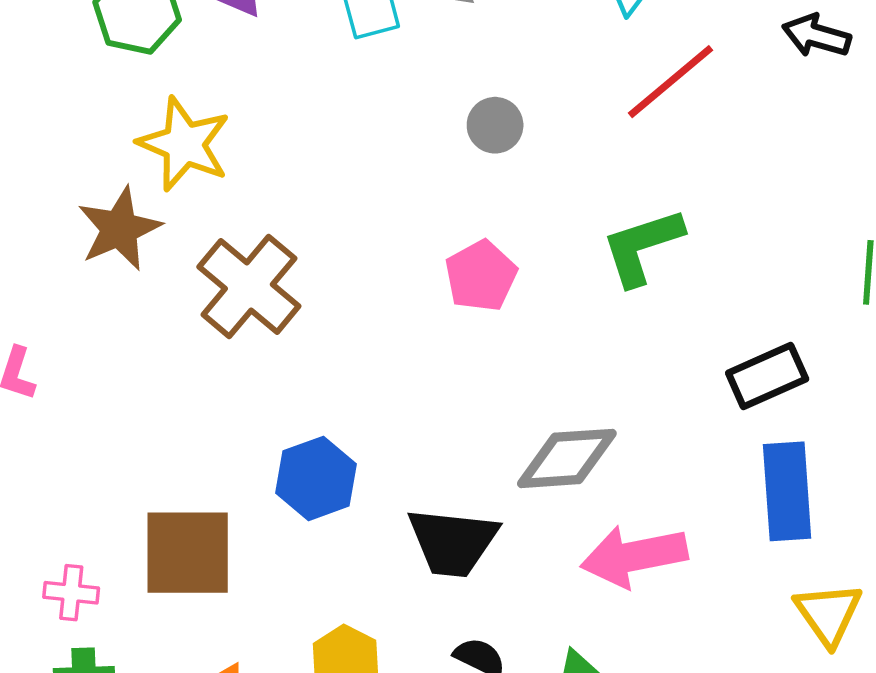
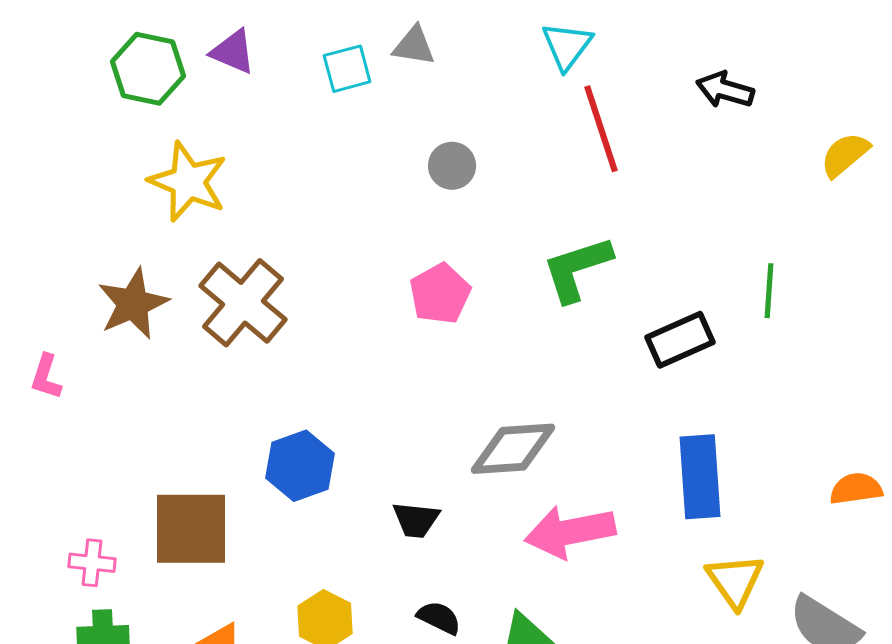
red line: (670, 82) -> (601, 129), turned -68
brown star: (119, 229) -> (133, 304), moved
black rectangle: (767, 376) -> (680, 340), moved
black trapezoid: (453, 542) -> (416, 520), size x0.6

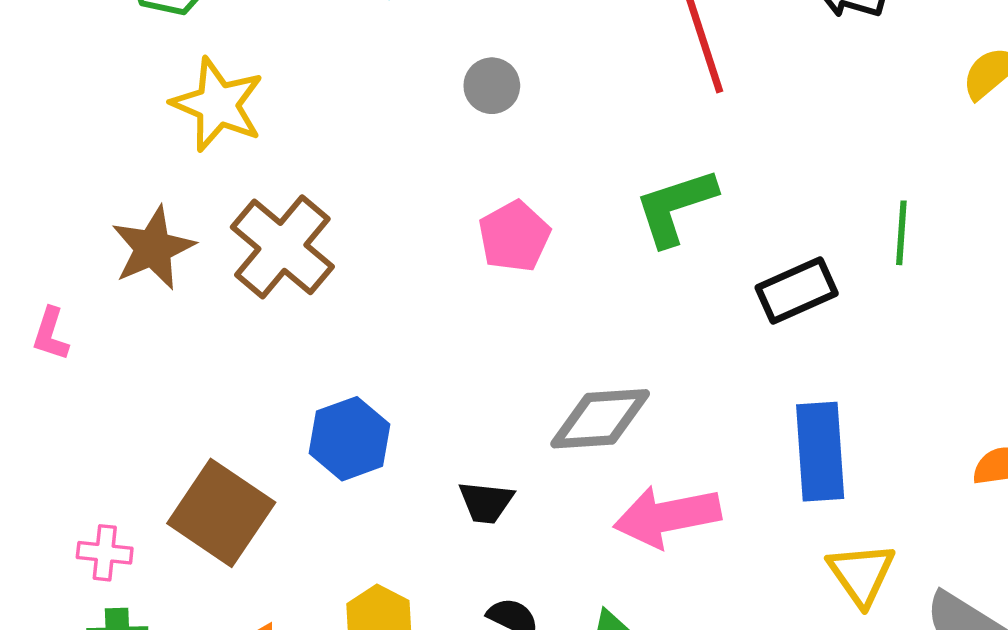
gray circle: (452, 166) -> (492, 86), moved
brown square: (191, 529) -> (221, 513), turned 34

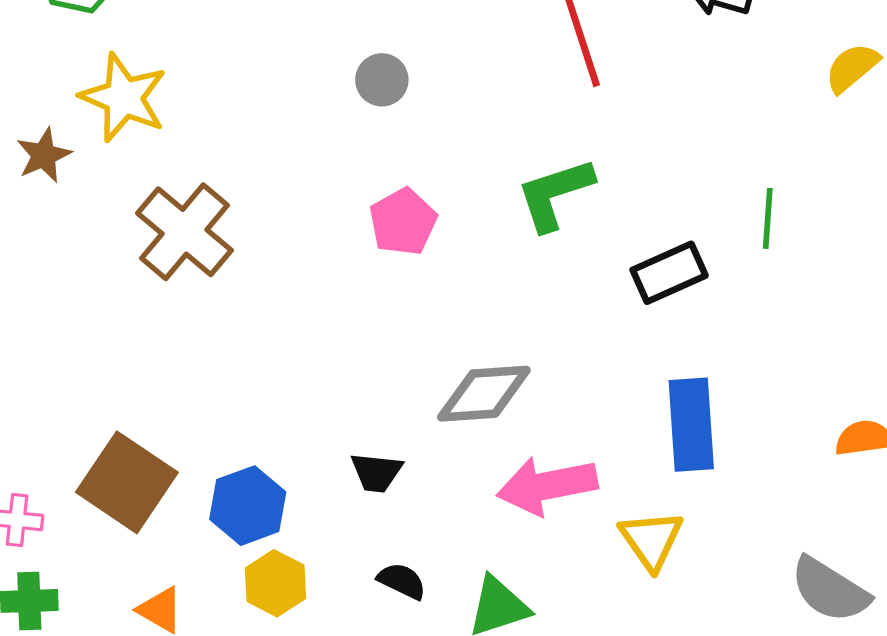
brown star: (153, 248) -> (44, 155), moved, size x0.7
blue hexagon: (349, 439) -> (248, 506), moved
yellow triangle: (861, 574) -> (651, 540), moved

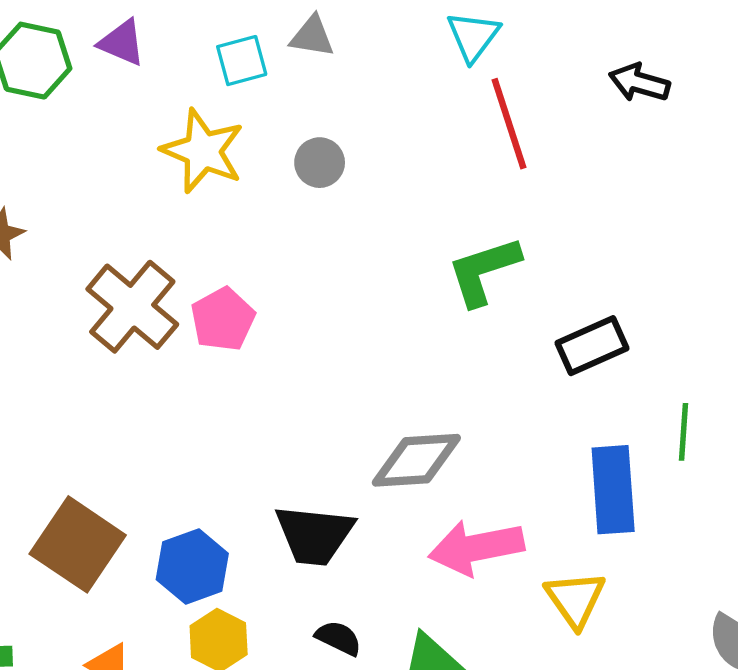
yellow star: (124, 98) -> (203, 151), moved
green line: (768, 218) -> (684, 432), moved
pink pentagon: (403, 222) -> (223, 319), moved
black trapezoid: (376, 472) -> (314, 535), size x1.6

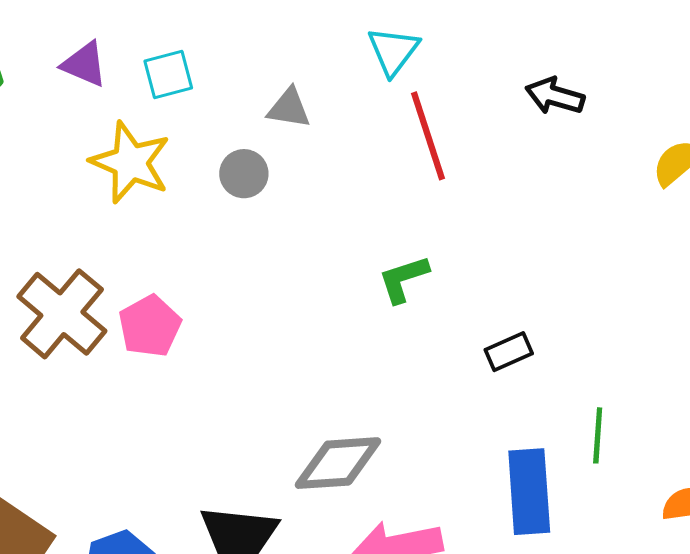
gray triangle: (312, 36) -> (289, 108), moved
purple triangle: (122, 43) -> (84, 64), moved
green L-shape: (484, 271) -> (403, 279), size x0.7
black rectangle: (592, 346) -> (509, 352), size x0.7

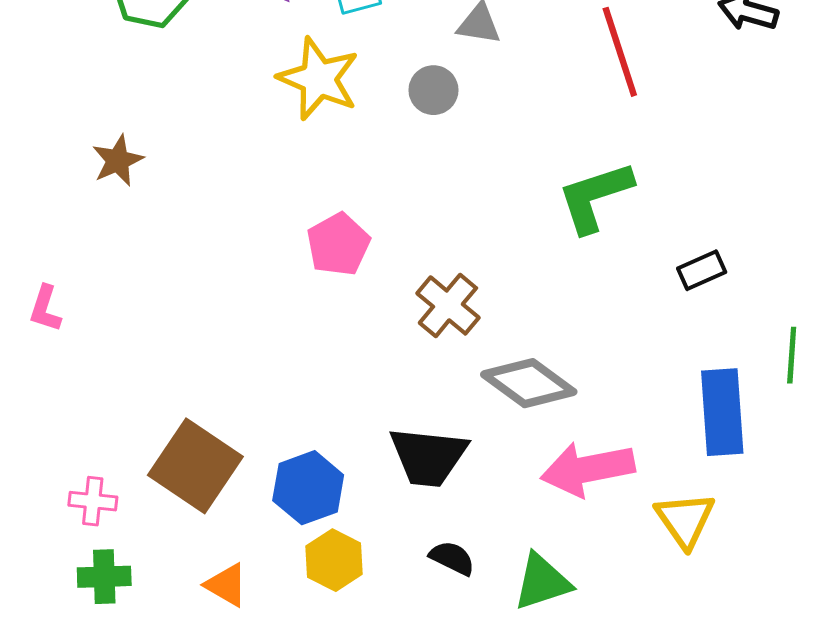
green L-shape: (403, 279) -> (595, 197), size x1.5
brown cross: (62, 314) -> (448, 305), moved, size x0.7
gray diamond: (338, 463) -> (529, 383), turned 40

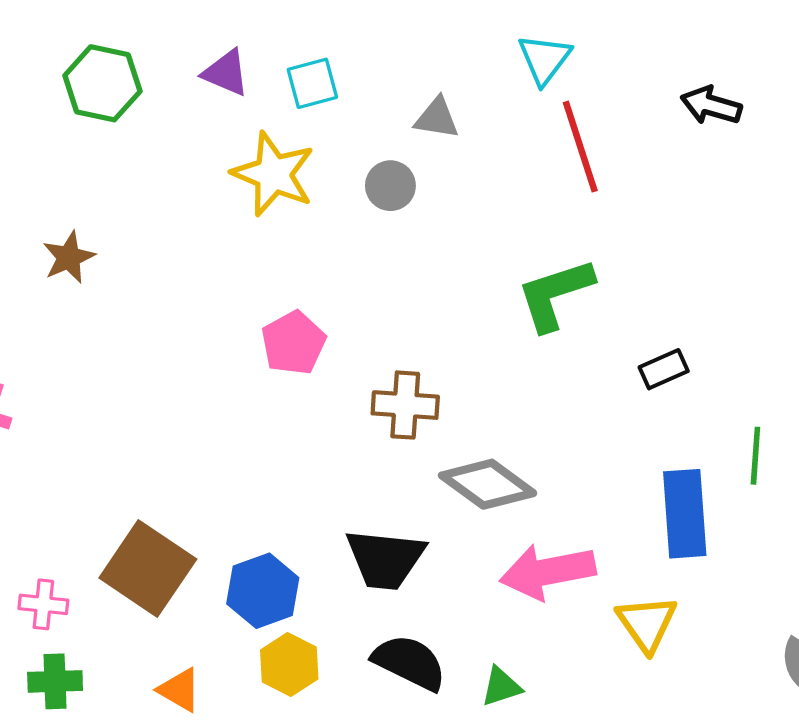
brown cross: (448, 305) -> (405, 405), turned -36
black semicircle: (452, 558) -> (409, 662), size x1.6
green triangle: (542, 582) -> (501, 687), size x0.7

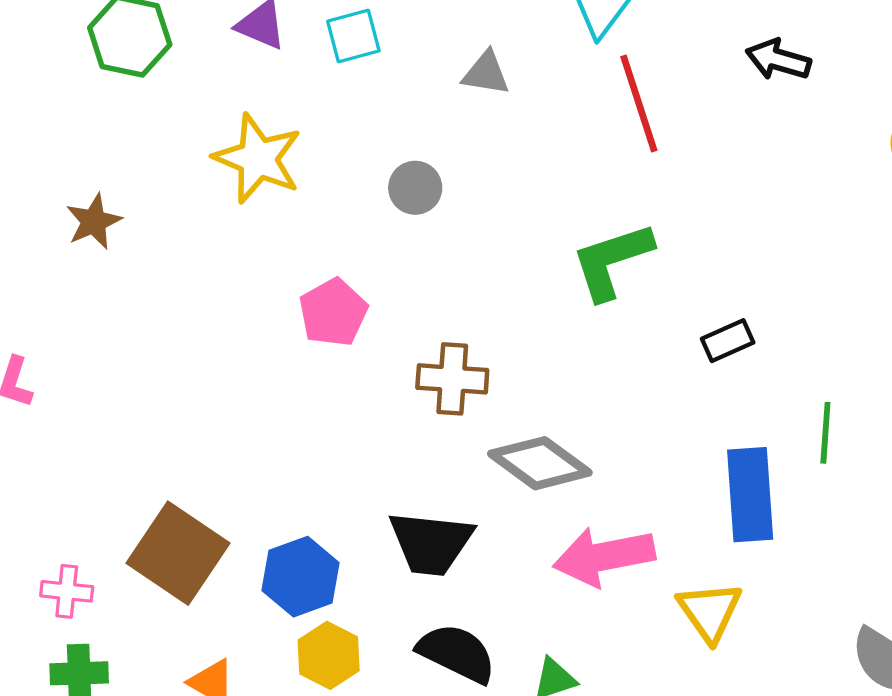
yellow star: (273, 174) -> (258, 159), moved
gray circle: (390, 186) -> (415, 188), moved

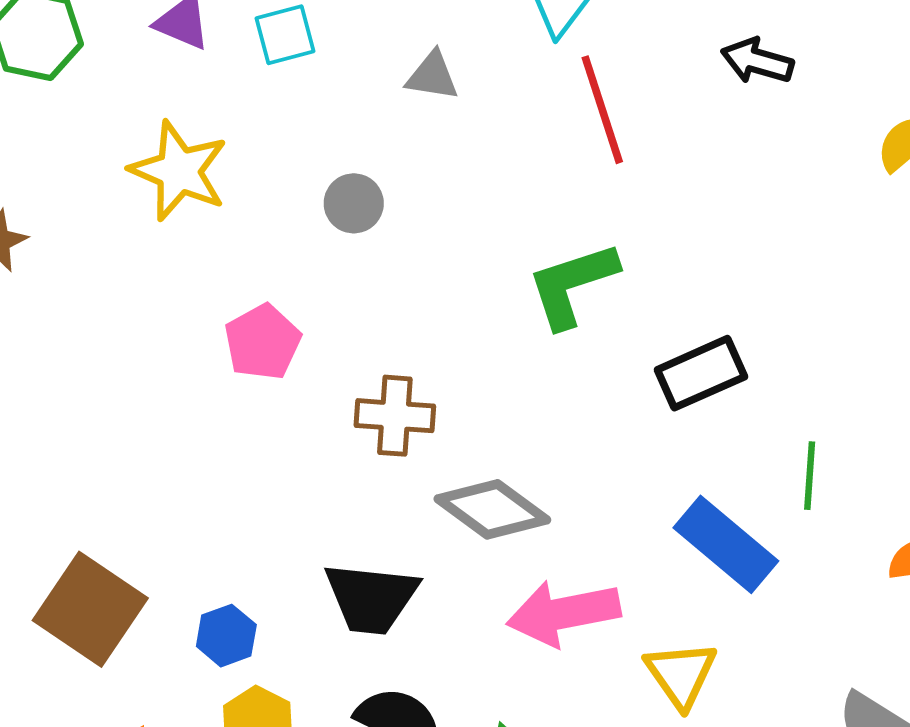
black rectangle: (728, 341) -> (701, 373), size x1.5
blue rectangle: (750, 495) -> (726, 544), turned -46
blue hexagon: (301, 577) -> (226, 636), size x0.7

